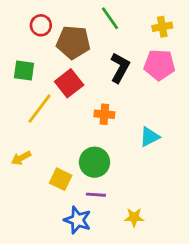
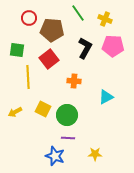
yellow cross: (162, 27) -> (105, 19), moved, turned 32
yellow line: (39, 109) -> (28, 77), turned -40
yellow square: (61, 179) -> (43, 109), moved

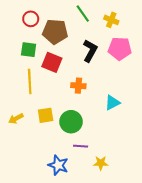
green square: (17, 50) -> (29, 50), moved
red square: (49, 59) -> (52, 62), turned -30
yellow square: (43, 109) -> (46, 115), turned -35
purple line: (68, 138) -> (81, 146), moved

